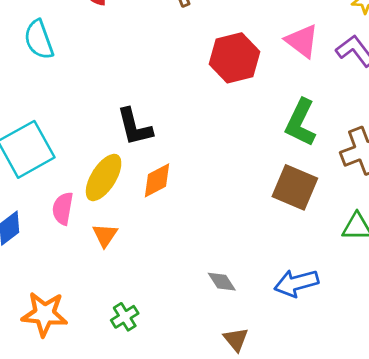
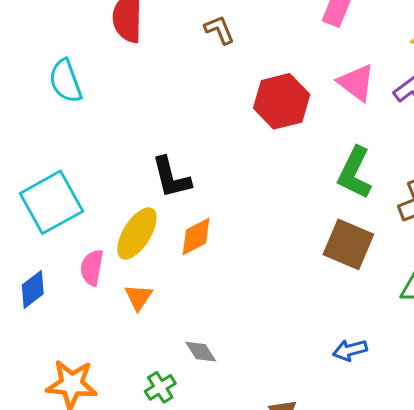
gray diamond: (222, 282) -> (201, 352), moved
blue arrow: (296, 283) -> (350, 350), size x0.7

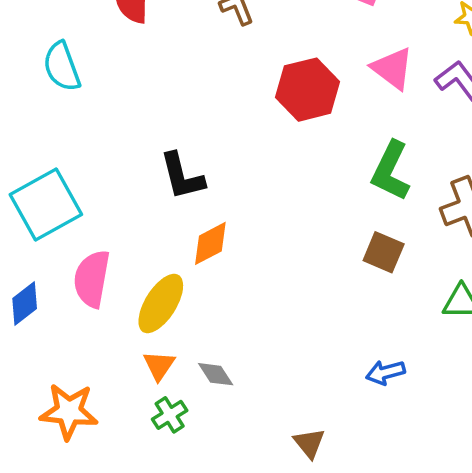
yellow ellipse: (137, 233) -> (161, 304), moved
brown square: (348, 244) -> (384, 252), size x0.7
pink semicircle: (92, 268) -> (92, 279), size x1.4
orange triangle: (139, 297) -> (159, 365), moved

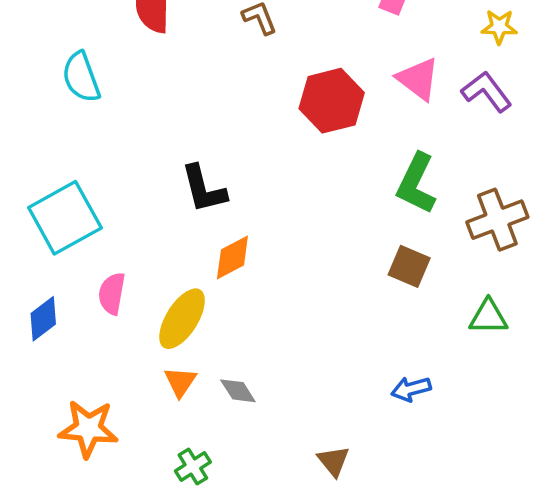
pink semicircle: (92, 279) -> (112, 293), size x0.7
green cross: (170, 415) -> (193, 466), moved

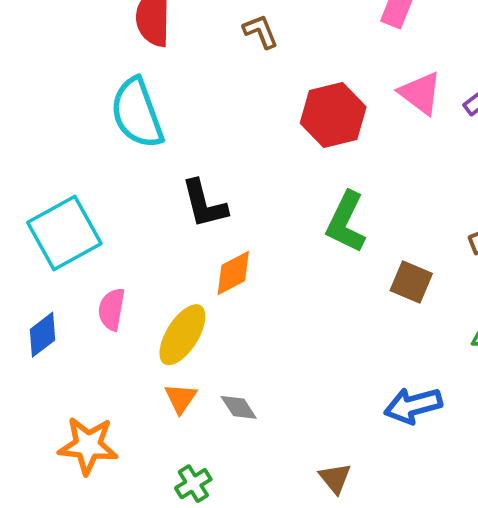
cyan semicircle: (81, 77) -> (137, 113), moved, size x1.4
green L-shape: (416, 184) -> (346, 222), moved
blue arrow: (411, 389) -> (413, 406), size x1.4

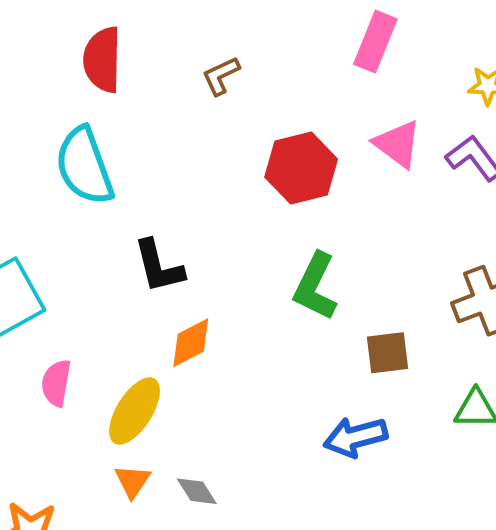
brown L-shape: (261, 31) -> (221, 76), turned -93
brown square: (411, 282) -> (387, 353), turned -30
blue arrow: (413, 406) -> (355, 437), moved

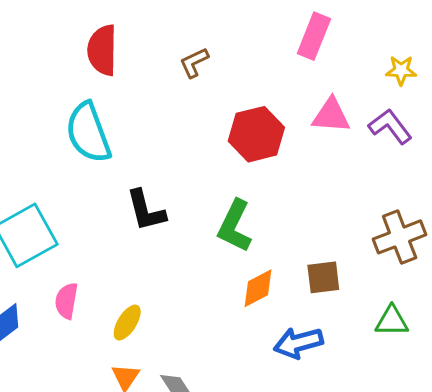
pink triangle: (398, 144) -> (331, 116), turned -33
green L-shape: (315, 286) -> (235, 226), moved
orange diamond: (191, 343) -> (258, 288), moved
yellow ellipse: (135, 411) -> (127, 323), size x0.7

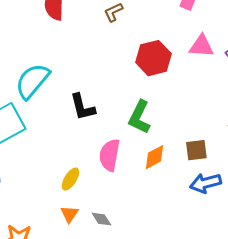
cyan semicircle: (88, 133) -> (32, 81), moved, turned 60
pink semicircle: (66, 301) -> (109, 155), moved, size x1.4
blue arrow: (298, 343) -> (205, 183), moved

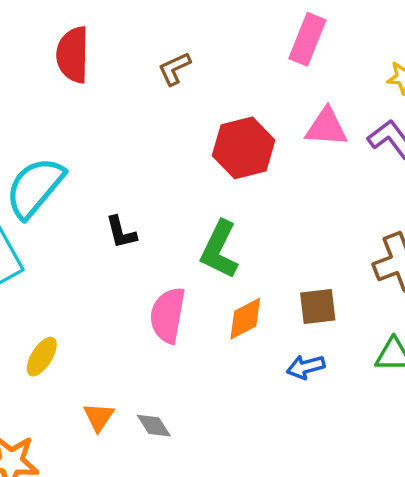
black L-shape: (82, 107) -> (121, 232), size x0.7
yellow ellipse: (70, 179) -> (42, 357), moved
blue arrow: (205, 183) -> (306, 367), moved, size x0.7

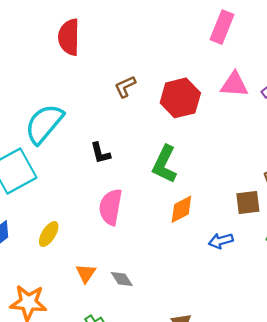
brown L-shape: (175, 69) -> (125, 87), moved
brown square: (318, 307) -> (248, 203), moved
pink semicircle: (168, 315) -> (111, 207), moved

